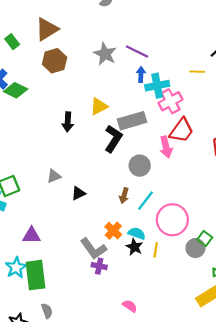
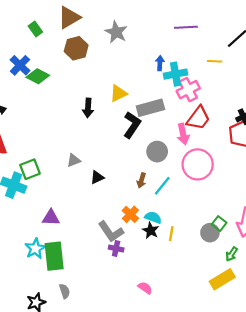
purple line: (137, 52) -> (186, 27), moved, turned -30
gray star: (105, 54) -> (116, 32), moved
pink circle: (172, 220) -> (198, 164), moved

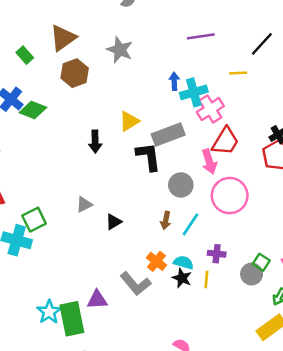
black L-shape: (132, 125) -> (148, 157), turned -36
purple triangle: (51, 218) -> (97, 300), moved
purple cross: (116, 248) -> (217, 254), moved

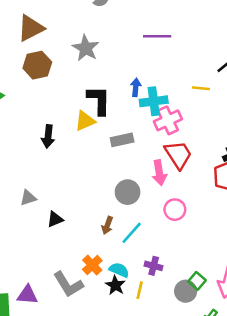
purple line: (201, 36) -> (157, 36), moved
gray rectangle: (168, 134) -> (122, 140), size x0.7
red trapezoid: (225, 141) -> (178, 155), turned -72
black L-shape: (148, 157) -> (99, 100), moved
pink circle: (230, 196) -> (175, 210), size x0.6

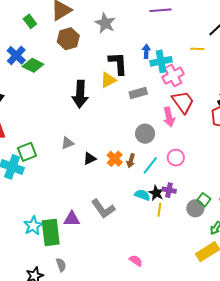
black arrow: (48, 136) -> (80, 94), size x1.5
pink circle: (175, 210) -> (176, 158), moved
orange cross: (92, 265) -> (115, 159), moved
black star: (115, 285) -> (156, 193), moved

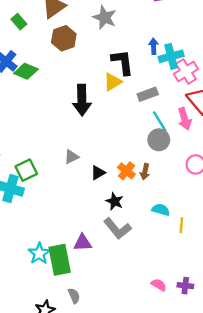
cyan line: (150, 165) -> (160, 121), moved, turned -66
purple cross: (169, 190) -> (185, 286), moved
black star: (156, 193) -> (115, 201), moved

